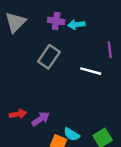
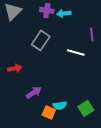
red arrow: (18, 114) -> (15, 68), moved
cyan semicircle: (72, 134) -> (60, 105), turned -40

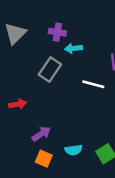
cyan arrow: (64, 13) -> (74, 48), moved
orange square: (49, 112) -> (44, 159), moved

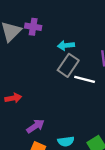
purple cross: (57, 32) -> (33, 27), moved
gray rectangle: (50, 69) -> (68, 65), moved

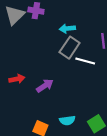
purple arrow: (35, 126) -> (45, 86), moved

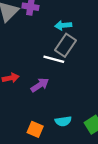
white line: (85, 61) -> (54, 59), moved

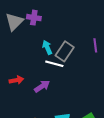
cyan arrow: (63, 25) -> (47, 47), moved, turned 72

